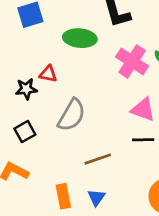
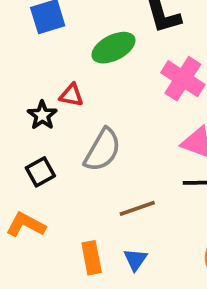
green ellipse: (80, 38) -> (113, 48), turned -32
black star: (26, 89) -> (42, 115), turned -30

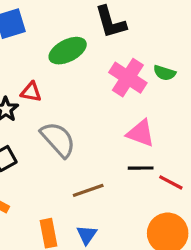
gray semicircle: (102, 150) -> (58, 140), turned -72

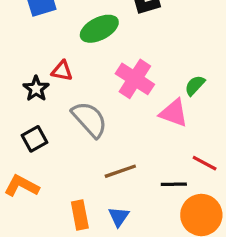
green semicircle: (164, 73) -> (195, 85), moved, turned 115
pink cross: (128, 78) -> (135, 79), moved
black line: (141, 168) -> (174, 184), moved

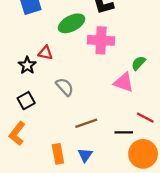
pink cross: (135, 79) -> (101, 40), moved, turned -30
gray semicircle: (90, 119) -> (65, 87), size x0.7
orange L-shape: (22, 186) -> (17, 133), turned -80

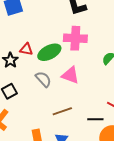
green ellipse: (72, 23) -> (49, 52), moved
pink triangle: (124, 82) -> (70, 75), moved

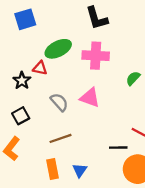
green ellipse: (49, 52) -> (58, 49), moved
brown line: (62, 111) -> (60, 138), moved

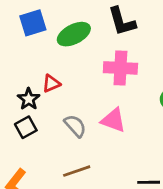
green ellipse: (58, 49) -> (74, 34), moved
red triangle: (40, 68) -> (51, 84), turned -35
black square: (21, 116) -> (26, 127), moved

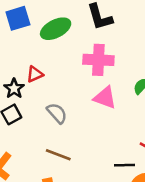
pink triangle: (113, 120) -> (105, 98), moved
brown line: (77, 171) -> (58, 155), turned 40

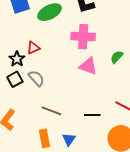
gray semicircle: (57, 113) -> (36, 78), moved
black line: (124, 165) -> (92, 115), moved

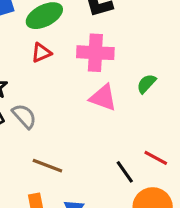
red triangle: (33, 48) -> (41, 53), moved
black line: (92, 115) -> (125, 172), moved, turned 56

